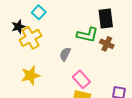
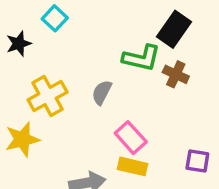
black rectangle: (106, 18) -> (174, 29), turned 42
yellow cross: (31, 38) -> (48, 96), moved
yellow star: (31, 75) -> (22, 139), moved

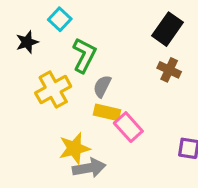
green L-shape: (141, 58) -> (84, 55), moved, turned -76
yellow star: (22, 139) -> (74, 148), moved
yellow rectangle: (132, 166) -> (107, 112), moved

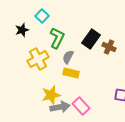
black rectangle: (168, 29) -> (91, 39), moved
pink rectangle: (128, 127) -> (81, 106), moved

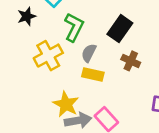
brown cross: (109, 47) -> (131, 61), moved
yellow star: (51, 95) -> (66, 104), turned -30

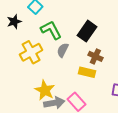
green L-shape: (74, 27) -> (51, 30), turned -55
yellow rectangle: (93, 74) -> (87, 72), moved

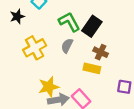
green L-shape: (51, 30) -> (69, 22), moved
yellow star: (45, 90) -> (49, 87), turned 30

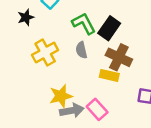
gray semicircle: (67, 46) -> (81, 50), turned -40
brown cross: (101, 52) -> (119, 57), size x1.5

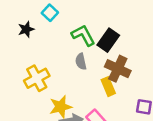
yellow cross: (45, 52) -> (37, 78), moved
yellow rectangle: (109, 75) -> (108, 87), turned 54

